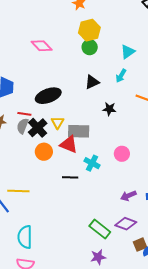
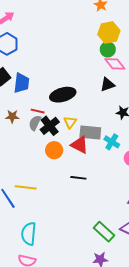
pink diamond: (42, 46) -> (115, 64), moved
cyan cross: (92, 163) -> (112, 142), moved

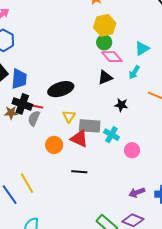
black cross: (50, 126) -> (22, 104), moved, turned -30
yellow line: (26, 187) -> (27, 183), turned 55

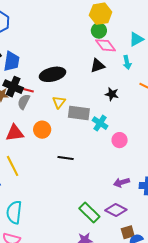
cyan arrow: (134, 72) -> (127, 62), turned -48
red triangle: (79, 139) -> (15, 133), moved, turned -36

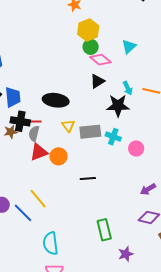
cyan arrow: (127, 62) -> (128, 88), moved
black ellipse: (53, 74) -> (56, 100), turned 35
black star: (112, 94) -> (118, 106), size x1.6
red triangle: (15, 133) -> (39, 152), moved
green rectangle: (89, 212) -> (104, 230), moved, turned 45

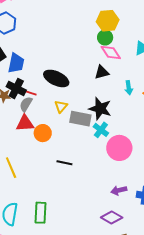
black star: (118, 106) -> (100, 109), moved
pink circle: (136, 148) -> (119, 148), size x1.6
green rectangle: (104, 230) -> (41, 213), moved

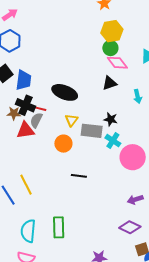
black star: (100, 109) -> (111, 119), size x0.6
red triangle: (25, 123) -> (25, 130), moved
orange circle: (43, 133) -> (63, 144), moved

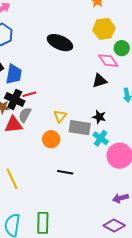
green circle: (110, 48) -> (122, 48), moved
black ellipse: (65, 92) -> (60, 43), moved
red line: (39, 108) -> (29, 94), moved, turned -32

